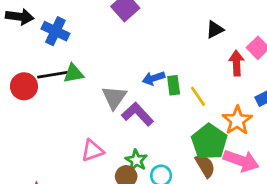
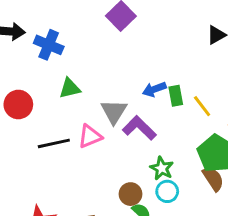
black line: (53, 75) -> (54, 143), moved
pink triangle: (92, 151) -> (90, 136), moved
green star: (136, 160) -> (162, 168), moved

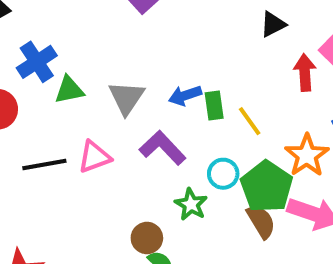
blue cross: (49, 45) -> (37, 62), moved, turned 32
gray triangle: (114, 112) -> (126, 98), moved
cyan circle: (167, 191) -> (223, 174), moved

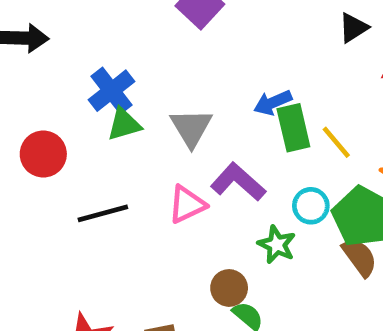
blue cross: (37, 62) -> (111, 91), moved
blue arrow: (185, 95) -> (273, 103), moved
green rectangle: (214, 106) -> (293, 128), size x1.4
pink triangle: (94, 157) -> (187, 204), moved

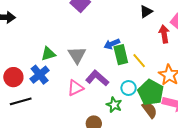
blue cross: (111, 91) -> (40, 75), moved
red circle: (43, 154) -> (13, 77), moved
black line: (103, 213) -> (21, 101), moved

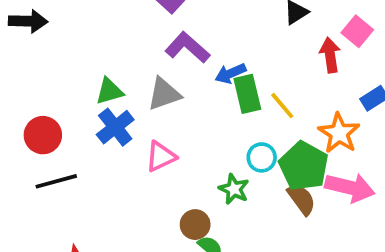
gray triangle: (77, 55) -> (164, 94), turned 42
blue cross: (40, 75) -> (115, 127), moved
purple L-shape: (97, 78) -> (187, 47), moved

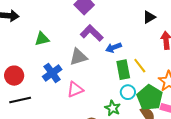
green triangle: (109, 91) -> (42, 39), moved
green rectangle: (247, 94) -> (123, 70), moved

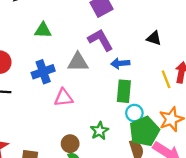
black triangle: (149, 17) -> (154, 38), moved, turned 32
yellow line: (140, 66) -> (166, 79), moved
cyan circle: (128, 92) -> (134, 113), moved

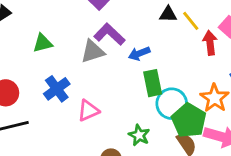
gray triangle: (78, 62) -> (93, 51), moved
yellow line: (166, 79) -> (191, 21), moved
cyan circle: (134, 113) -> (172, 104), size x1.5

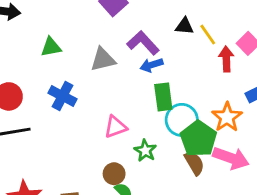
purple L-shape: (109, 34) -> (143, 43), moved
blue cross: (57, 89) -> (62, 96), turned -30
pink triangle: (88, 111) -> (115, 127), moved

